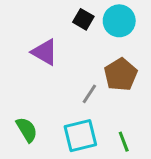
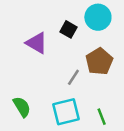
black square: (83, 19) -> (68, 29), moved

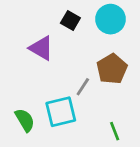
black square: (68, 29) -> (70, 20), moved
cyan square: (66, 112) -> (61, 112), moved

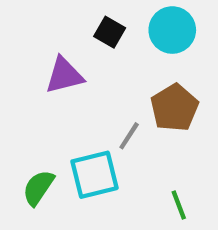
purple triangle: (41, 48) -> (64, 75), turned -44
green semicircle: (25, 120) -> (38, 188), turned -115

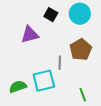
gray line: (129, 136) -> (60, 63), turned -32
green semicircle: (38, 188) -> (18, 87), turned 36

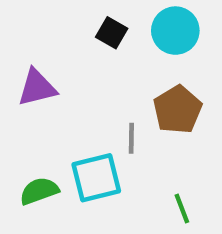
purple triangle: (30, 35) -> (37, 88), moved

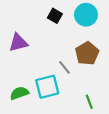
gray line: (131, 138) -> (64, 67), turned -40

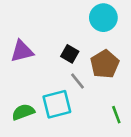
black square: (55, 16) -> (70, 54), moved
green line: (89, 102) -> (116, 115), moved

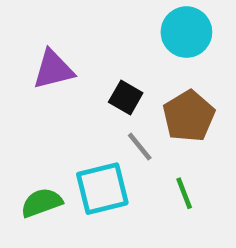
purple triangle: (22, 51) -> (53, 69), moved
green line: (116, 115) -> (184, 193), moved

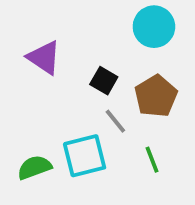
purple triangle: (53, 69) -> (44, 57), turned 48

